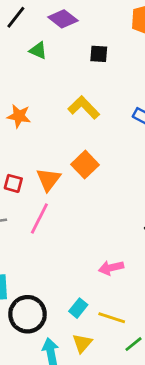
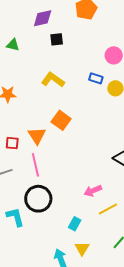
purple diamond: (63, 19) -> (43, 18), moved, turned -40
pink line: (39, 219) -> (35, 165), turned -30
black circle: (28, 314) -> (38, 199), moved
yellow line: (112, 318) -> (108, 209), moved, turned -36

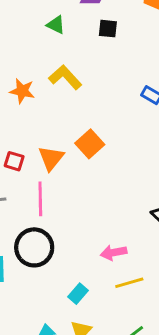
green triangle: (13, 45) -> (56, 25), moved
yellow L-shape: (53, 80) -> (65, 77), moved

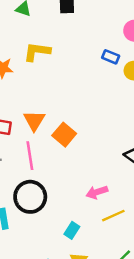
yellow L-shape: (65, 77) -> (37, 52), turned -32
orange square: (90, 144) -> (64, 135), moved

